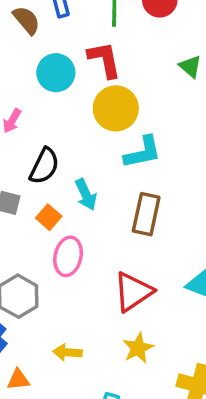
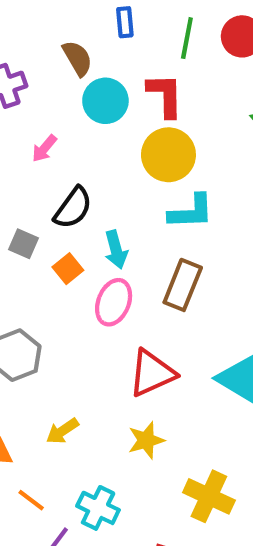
brown semicircle: (26, 20) -> (77, 58), moved
pink ellipse: (68, 256) -> (114, 302), moved
yellow arrow: (67, 352) -> (62, 431), turned -48

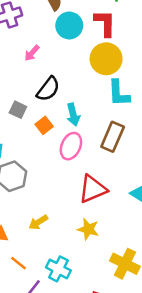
cyan L-shape: (191, 212) -> (119, 93), turned 88
yellow star: (146, 440) -> (88, 229), turned 30

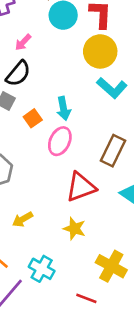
black semicircle: (48, 89) -> (18, 74), moved
cyan L-shape: (119, 93) -> (112, 88), turned -48
brown rectangle: (113, 137) -> (113, 151), moved

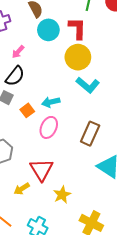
cyan arrow: (64, 108) -> (51, 102), turned 90
red triangle: (81, 187) -> (42, 170), moved, turned -40
yellow star: (74, 229) -> (62, 195), turned 30

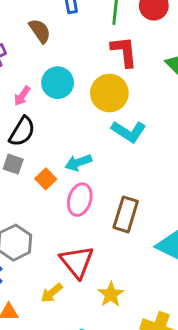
red L-shape: (77, 28) -> (124, 52), moved
cyan circle: (48, 30) -> (58, 83), moved
brown rectangle: (90, 134) -> (126, 214), moved

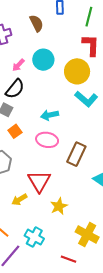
orange square: (46, 179) -> (15, 131), moved
pink ellipse: (80, 200) -> (47, 140), turned 75

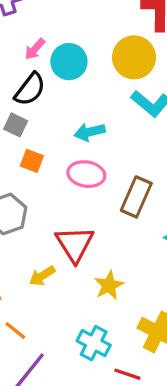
cyan circle: (43, 60) -> (69, 62), moved
orange square: (15, 131) -> (32, 161), turned -32
cyan cross: (34, 237) -> (94, 343), moved

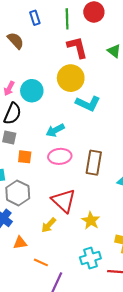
cyan cross: (94, 343) -> (90, 258), turned -30

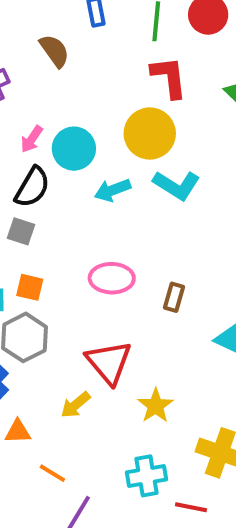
cyan arrow: (55, 130) -> (113, 190), moved
orange square: (25, 157) -> (30, 287), moved
brown rectangle: (94, 163) -> (174, 297), size x0.6

